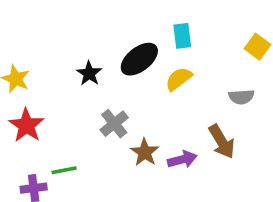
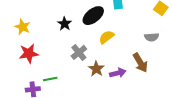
yellow semicircle: (179, 79) -> (107, 37), moved
red star: (26, 125) -> (29, 53), turned 30

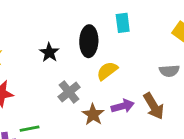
black ellipse: (93, 16) -> (89, 41), turned -50
purple arrow: (118, 73) -> (123, 106), moved

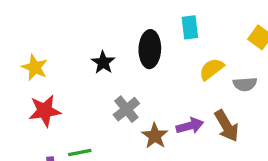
yellow semicircle: (107, 71) -> (212, 69), moved

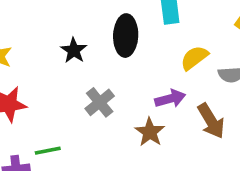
purple arrow: (190, 126) -> (170, 99), moved
brown star: (155, 136) -> (150, 132), moved

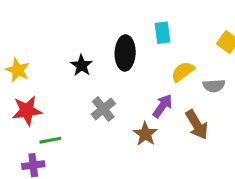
purple arrow: (170, 99) -> (163, 106), turned -40
green line: (48, 151) -> (50, 140), moved

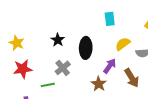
black ellipse: (125, 53) -> (86, 48), moved
gray cross: (103, 109) -> (63, 68), moved
green line: (50, 140) -> (48, 85), moved

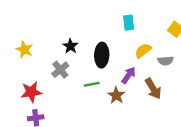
gray cross: (63, 68) -> (60, 70), moved
red star: (23, 69) -> (31, 92), moved
green line: (48, 85) -> (92, 84), moved

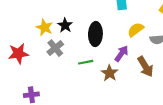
yellow star: (25, 49) -> (44, 27), moved
red star: (31, 92) -> (18, 54), moved

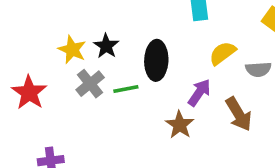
red star: (18, 54) -> (29, 93), turned -30
green line: (86, 62) -> (126, 89), moved

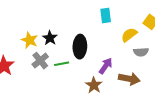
yellow semicircle: (223, 53) -> (129, 35), moved
brown arrow: (239, 114) -> (129, 79), turned -48

